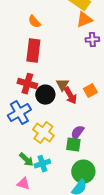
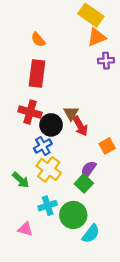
orange square: (90, 91) -> (107, 146), moved
blue cross: (19, 113) -> (43, 146), moved, size x0.7
green square: (73, 145) -> (84, 183), turned 35
green arrow: (26, 160) -> (21, 180), moved
green circle: (83, 172) -> (73, 215), moved

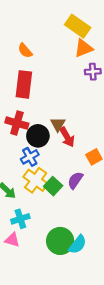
green square: (84, 183) -> (53, 186), moved
cyan cross: (48, 206) -> (20, 219), moved
green circle: (73, 215) -> (60, 241), moved

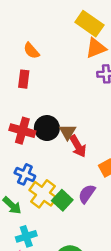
red rectangle: (24, 84) -> (24, 79), moved, size x0.6
black circle: (38, 136) -> (47, 128), moved
blue cross: (30, 157) -> (25, 174), moved, turned -36

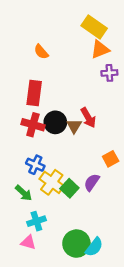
red rectangle: (24, 79) -> (34, 93), moved, size x1.5
red arrow: (78, 146) -> (88, 118), moved

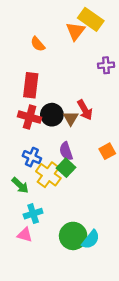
orange triangle: (100, 49) -> (75, 31), moved, turned -30
purple semicircle: (92, 182) -> (66, 151), moved, turned -54
green square: (69, 188) -> (66, 168), moved

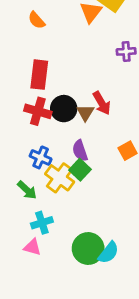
orange semicircle: (38, 44) -> (36, 20), moved

